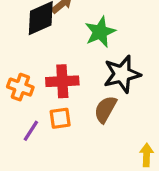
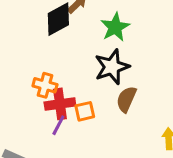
black star: (122, 74) -> (112, 67), moved
red cross: (62, 81) -> (60, 104), moved

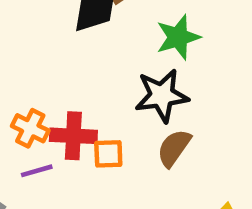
orange cross: (45, 85) -> (30, 128), moved
purple line: (58, 125) -> (37, 171), moved, turned 35

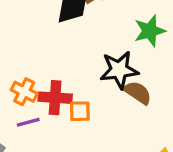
green star: (178, 37) -> (150, 31), moved
brown semicircle: (174, 148) -> (138, 93), moved, turned 88

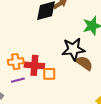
orange cross: (24, 92) -> (16, 62), turned -35

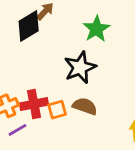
brown semicircle: (84, 63) -> (85, 106), moved

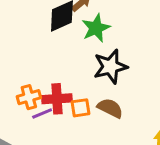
green star: (96, 29) -> (96, 28), moved
purple line: (17, 130) -> (42, 113), moved

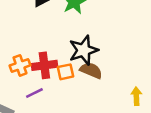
black star: (110, 67) -> (83, 50), moved
purple line: (42, 113) -> (34, 93), moved

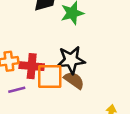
orange square: (65, 72) -> (50, 76), size x1.6

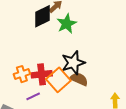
orange square: (50, 76) -> (58, 80), turned -30

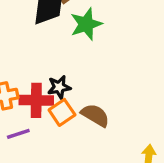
black star: (73, 63) -> (59, 87), moved, size x0.6
orange square: (58, 80) -> (62, 112), size x0.7

